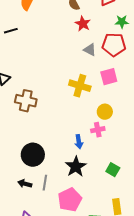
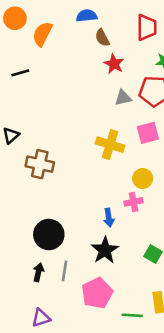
gray triangle: (90, 50) -> (123, 98), turned -40
black arrow: (25, 184) -> (38, 272), turned 88

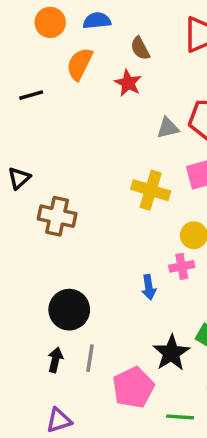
blue semicircle: (87, 16) -> (97, 21), moved
orange circle: (15, 18) -> (50, 22), moved
orange semicircle: (42, 34) -> (80, 64), moved
red star: (114, 64) -> (128, 83), moved
black star: (105, 250) -> (171, 353), moved

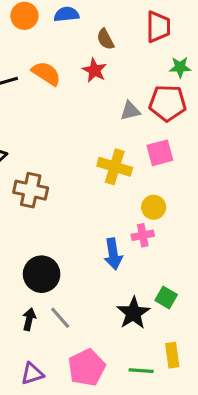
orange semicircle: (80, 64) -> (46, 73), moved, turned 96
blue arrow: (149, 287) -> (113, 254), size x1.4
gray line: (90, 358) -> (60, 318), turned -50
pink pentagon: (133, 388) -> (87, 368), moved

